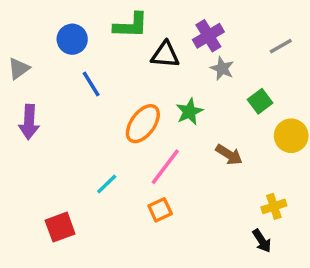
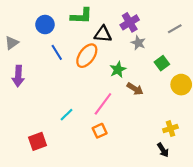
orange ellipse: (143, 124) -> (87, 56), moved
brown arrow: (229, 155) -> (135, 89), moved

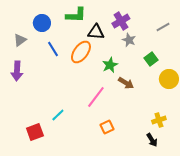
gray triangle: (12, 43) -> (20, 40), moved
cyan line: (66, 115) -> (58, 115), moved
orange square: (100, 131) -> (107, 127), moved

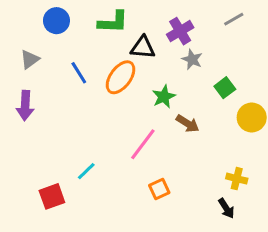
blue circle: (42, 23) -> (56, 21), moved
gray line: (163, 27) -> (234, 19), moved
yellow cross: (159, 120) -> (237, 179), turned 32

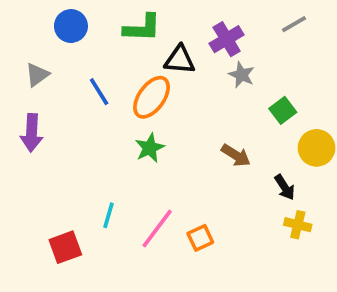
green star: (164, 97) -> (150, 148), moved
pink line: (143, 144) -> (157, 228), moved
cyan line: (86, 171) -> (108, 215), turned -30
black arrow: (226, 208) -> (285, 187), moved

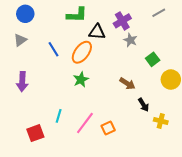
blue circle: (71, 26) -> (25, 14), moved
purple arrow: (32, 133) -> (22, 82), moved
black arrow: (285, 187) -> (144, 105), moved

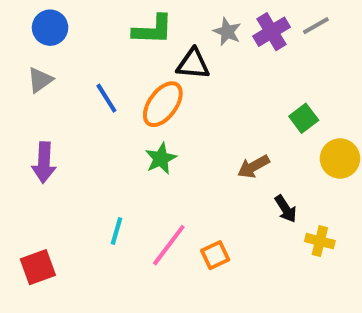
purple cross: (122, 21) -> (272, 32), moved
gray star: (130, 40) -> (227, 32), moved
brown arrow: (127, 84) -> (253, 167), turned 119
red square: (35, 133) -> (38, 267), moved

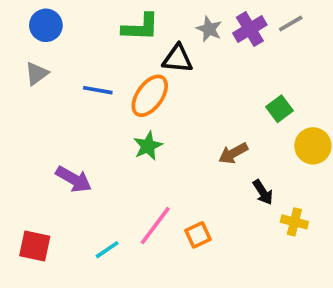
blue line: (106, 98) -> (98, 90), turned -48
purple arrow: (44, 163) -> (74, 179), moved, turned -63
cyan line: (116, 231) -> (107, 250), moved, turned 40
red square: (38, 267) -> (35, 246), turned 32

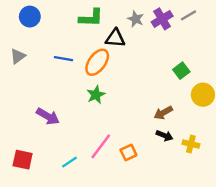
gray triangle: (37, 74) -> (18, 56), moved
brown arrow: (233, 153) -> (163, 113), moved
black arrow: (263, 192) -> (164, 136), moved, turned -35

